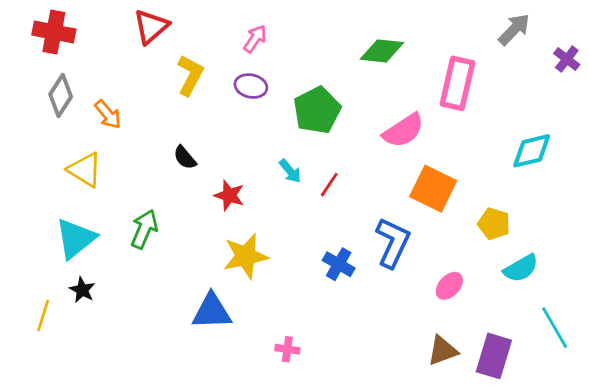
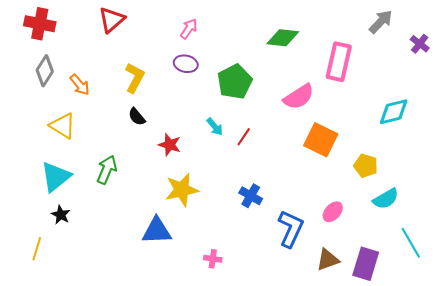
yellow L-shape: (190, 75) -> (135, 78), moved
blue L-shape: (393, 243) -> (291, 229), moved
yellow line: (43, 315) -> (37, 249), moved

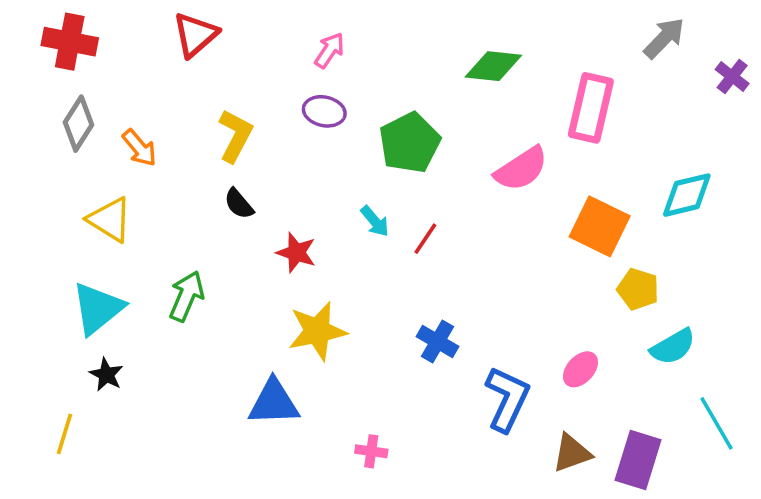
orange square: (321, 140) -> (600, 226), moved

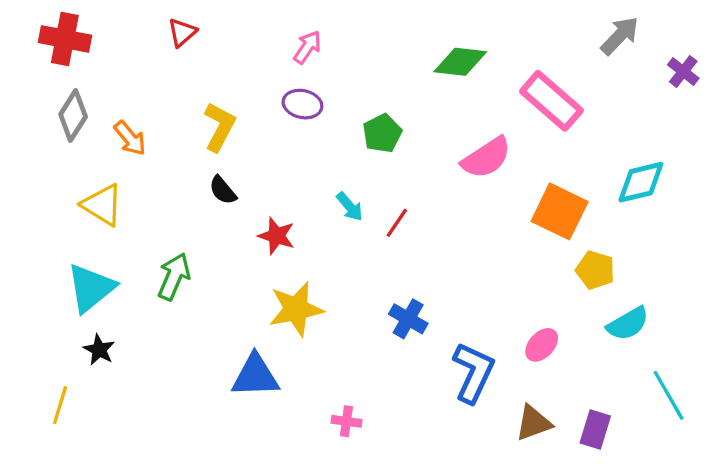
red triangle: (195, 35) -> (182, 32), size x0.7
pink rectangle: (591, 108) -> (551, 101), turned -62
green pentagon: (410, 143) -> (382, 133), size x0.7
purple rectangle: (638, 460) -> (595, 429), size x0.7

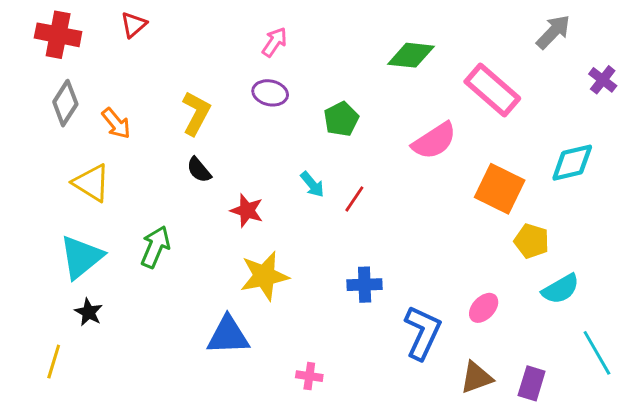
red triangle: (182, 32) -> (134, 25), moved
purple cross: (683, 72) -> (603, 80), moved
blue cross: (408, 319) -> (365, 285), turned -32

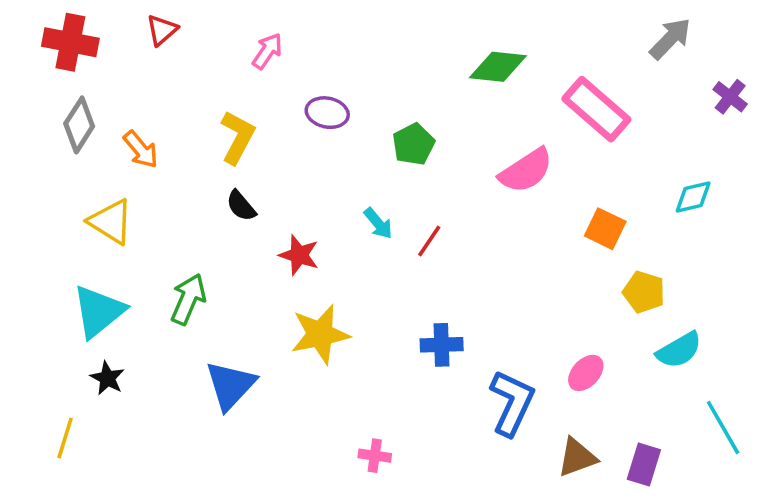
pink arrow: (274, 42) -> (267, 51), moved
cyan diamond: (572, 163) -> (693, 197), size x0.7
orange square: (500, 189) -> (605, 229), size x0.7
blue triangle: (228, 335) -> (230, 385), moved, turned -45

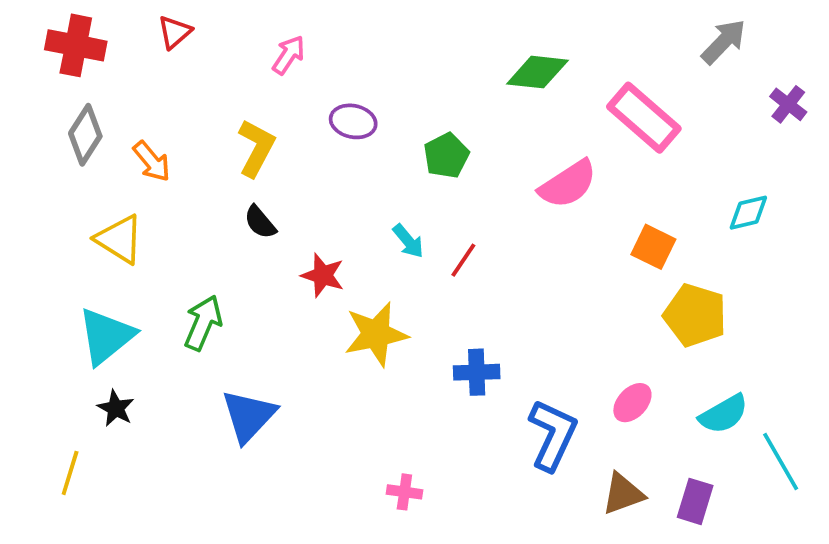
yellow pentagon: (644, 292) -> (695, 315), size x1.4
yellow star: (320, 334) -> (376, 334), moved
cyan semicircle: (679, 350) -> (724, 414), moved

